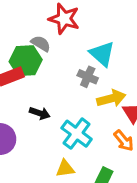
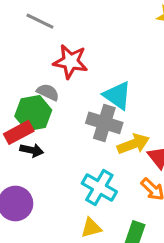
gray cross: (88, 77) -> (104, 123), size x1.5
black arrow: (40, 113) -> (32, 150), moved

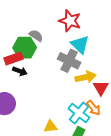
red star: (71, 62) -> (70, 21), moved
cyan cross: (99, 187) -> (79, 113), moved

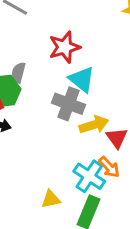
red star: (70, 21) -> (65, 47), turned -30
gray semicircle: (36, 36) -> (18, 73), turned -104

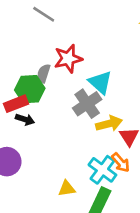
red star: (65, 47) -> (68, 59), moved
gray cross: (68, 104) -> (87, 104), turned 32

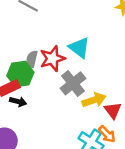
red star: (68, 59) -> (52, 59), moved
cyan triangle: (100, 82) -> (79, 48), moved

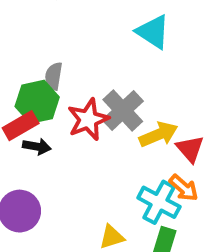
cyan triangle: (79, 48) -> (153, 32), moved
red star: (52, 59) -> (88, 119), moved

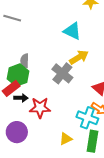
red star: (88, 119) -> (40, 108), moved, turned 30
yellow arrow: (159, 134) -> (79, 57), moved

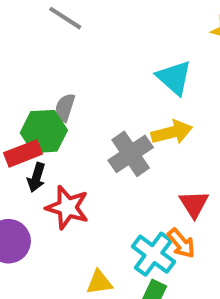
black arrow: (21, 98) -> (36, 177), turned 88

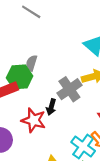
black arrow: (36, 177) -> (51, 107), moved

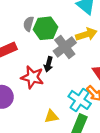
green hexagon: (20, 77) -> (45, 28), moved

